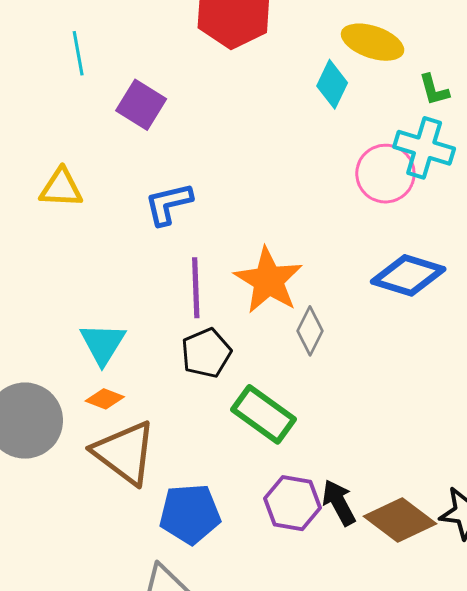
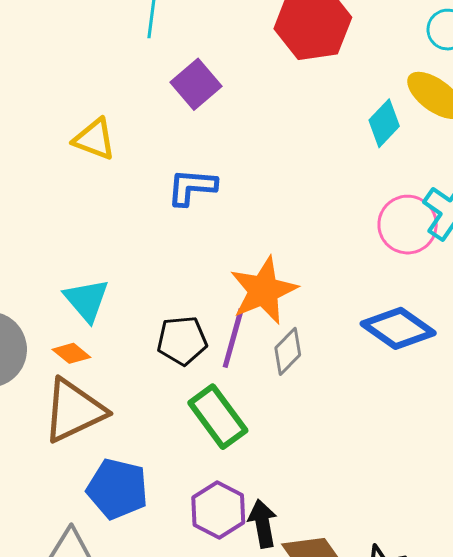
purple line: (196, 288) -> (233, 338), moved
cyan triangle: (103, 344) -> (86, 300), turned -30
brown triangle: (125, 453) -> (74, 411), turned 40

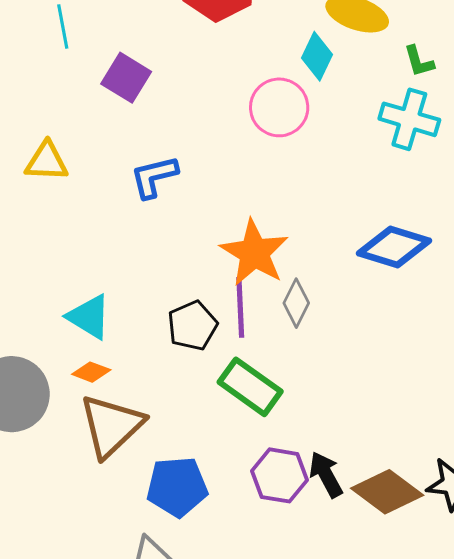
pink circle: (408, 225) -> (279, 107), moved

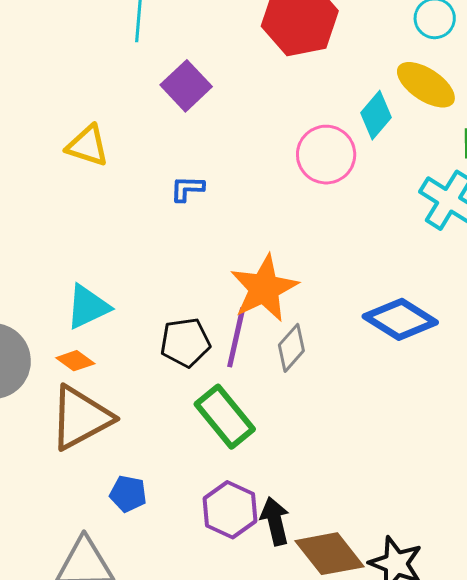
blue L-shape: (154, 177) -> (187, 189), size x0.7
cyan triangle: (89, 317) -> (88, 307), turned 48
blue pentagon: (177, 487) -> (128, 494), size x0.6

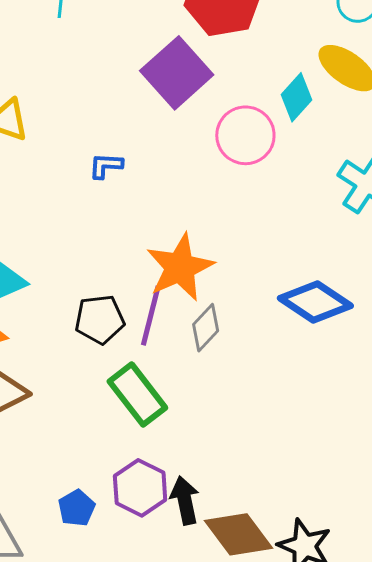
purple square: (186, 86) -> (177, 73), moved, size x1.4
blue pentagon: (128, 494) -> (77, 508), moved, turned 30

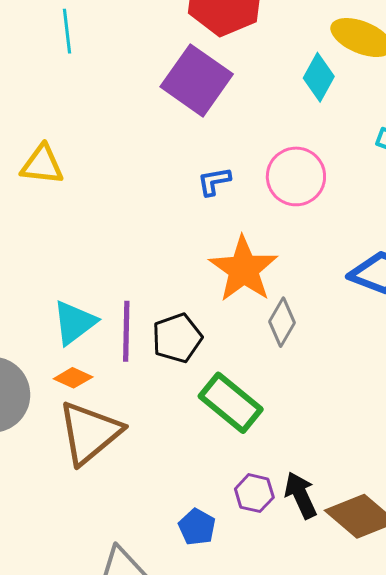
pink circle: (245, 135) -> (296, 176), moved
blue L-shape: (106, 166) -> (214, 181), moved
purple line: (151, 316) -> (126, 331), moved
purple hexagon: (140, 488) -> (254, 493), size x0.7

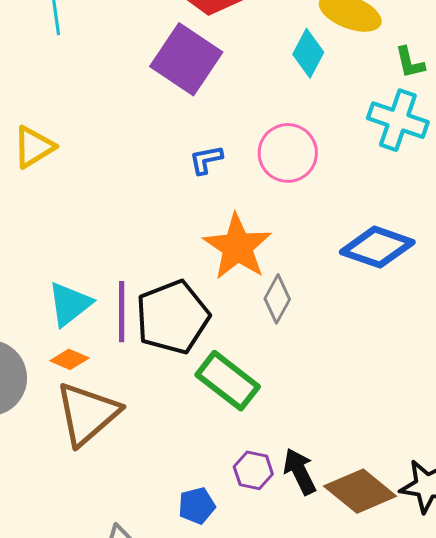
yellow triangle: (42, 165) -> (34, 147), turned -36
black pentagon: (177, 338) -> (173, 317), size x1.5
blue pentagon: (197, 527) -> (197, 506), turned 30

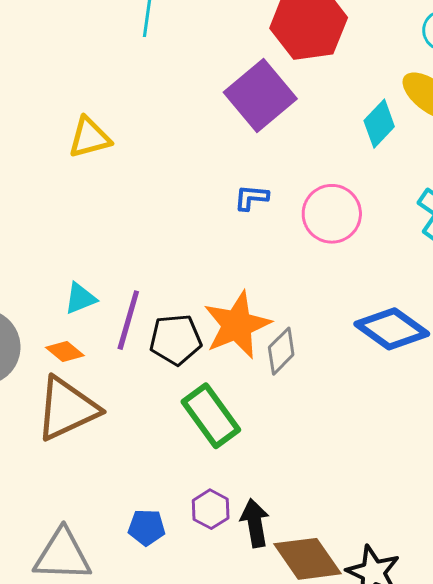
orange star: (237, 247) -> (237, 325), moved
cyan triangle: (70, 304) -> (80, 298), size x0.7
black pentagon: (173, 317) -> (176, 340), size x0.7

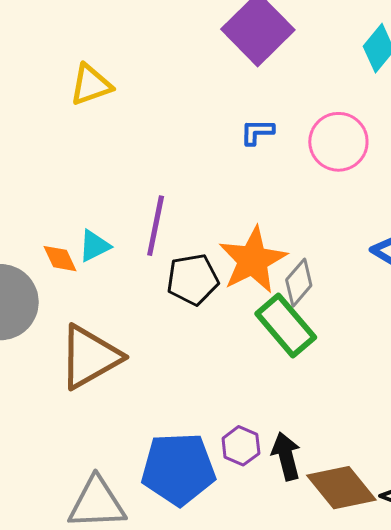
purple line: (128, 320) -> (156, 226), moved
orange diamond: (65, 351) -> (60, 259), moved, turned 30
green rectangle: (211, 416) -> (286, 326), moved
blue pentagon: (147, 527) -> (178, 469), size x2.0

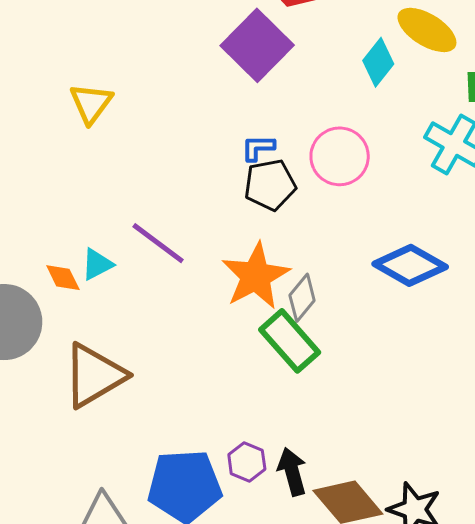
yellow triangle: (91, 85) -> (91, 103), turned -33
purple line: (156, 226) -> (158, 243), turned -64
black pentagon: (193, 279) -> (270, 185), moved

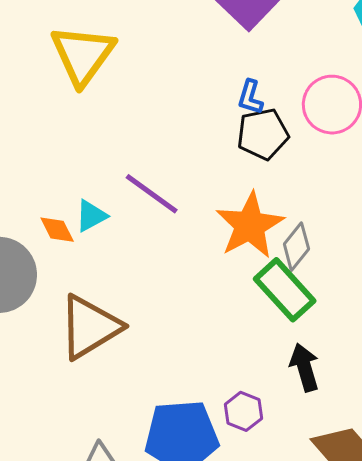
yellow triangle: (91, 103) -> (83, 55), size x1.5
blue L-shape: (258, 148) -> (250, 97), turned -72
black arrow: (292, 472) -> (304, 367), moved

